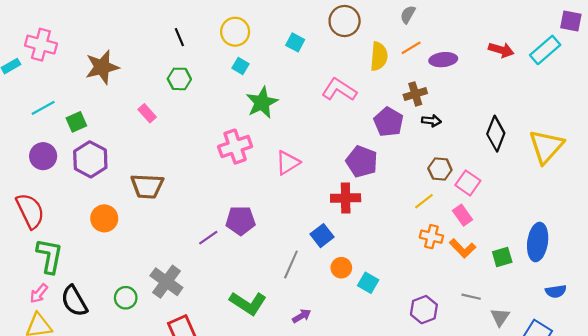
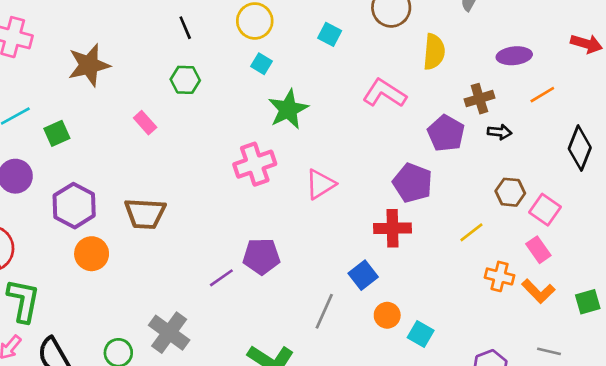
orange line: (411, 48) -> (542, 95), moved
purple hexagon: (90, 159) -> (74, 206), moved
yellow line: (424, 201) -> (471, 232), moved

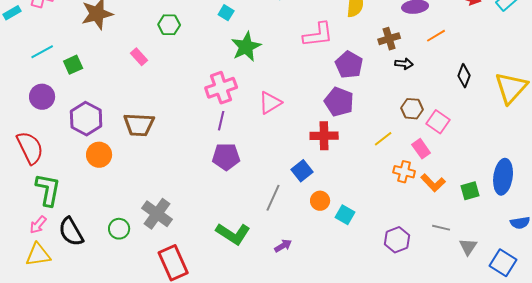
pink L-shape: (384, 93) -> (318, 35), turned 140
purple pentagon: (446, 133) -> (349, 65), moved
black diamond: (580, 148) -> (464, 76), size x0.7
pink rectangle: (538, 250) -> (421, 149), moved
purple line: (221, 278) -> (221, 121), moved, turned -42

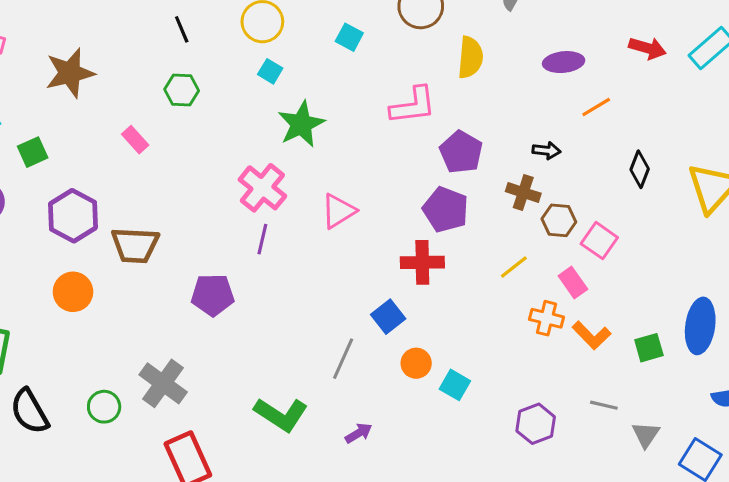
brown cross: (389, 39) -> (523, 192), moved, turned 35
pink cross: (221, 88) -> (262, 188), turned -32
purple hexagon: (86, 119) -> (73, 216), moved
purple pentagon: (226, 157) -> (213, 295), moved

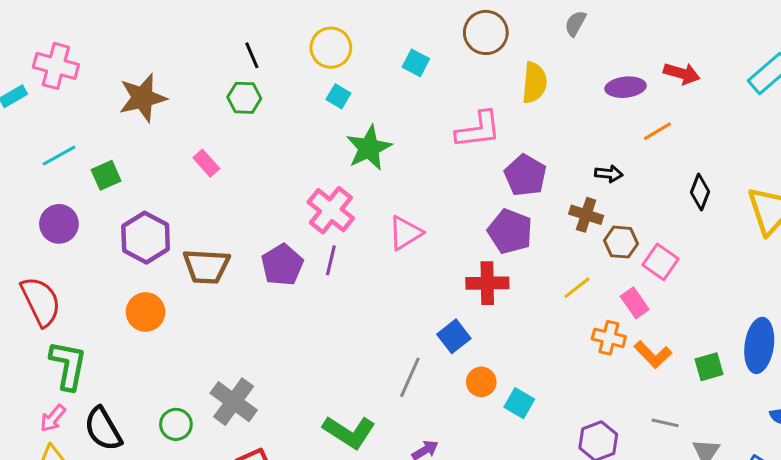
red arrow: (647, 48) -> (682, 73), moved
green hexagon: (182, 90) -> (244, 98), moved
purple pentagon: (213, 295) -> (282, 265), moved, turned -30

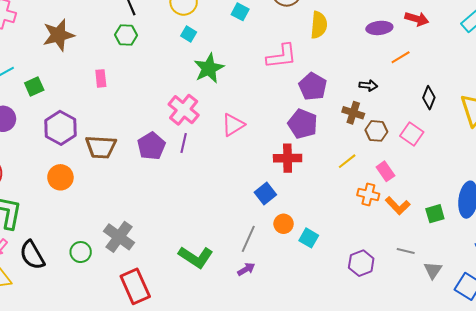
pink rectangle: (206, 163) -> (101, 78), turned 36
pink square: (660, 262) -> (412, 134), moved
gray line: (410, 377) -> (248, 239), moved

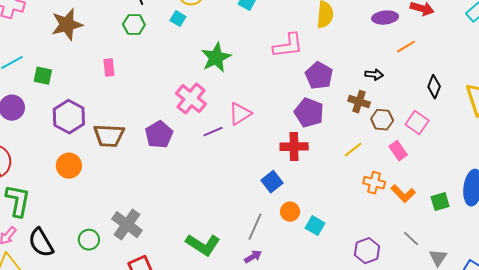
cyan square: (189, 34) -> (178, 19), moved
green square: (34, 87) -> (43, 76), turned 36
purple line: (184, 143) -> (213, 132), moved, turned 54
pink rectangle: (385, 171) -> (398, 151), moved
gray line: (406, 251) -> (411, 239), turned 30

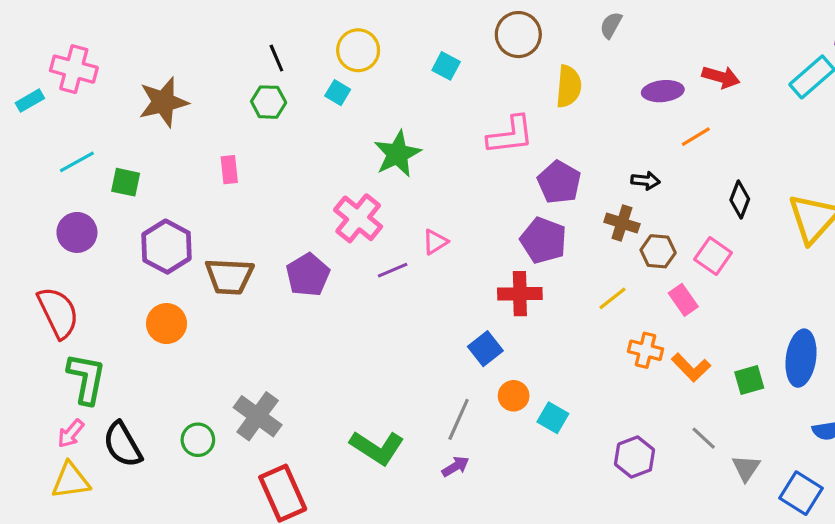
pink triangle: (240, 114) -> (435, 242), size x0.7

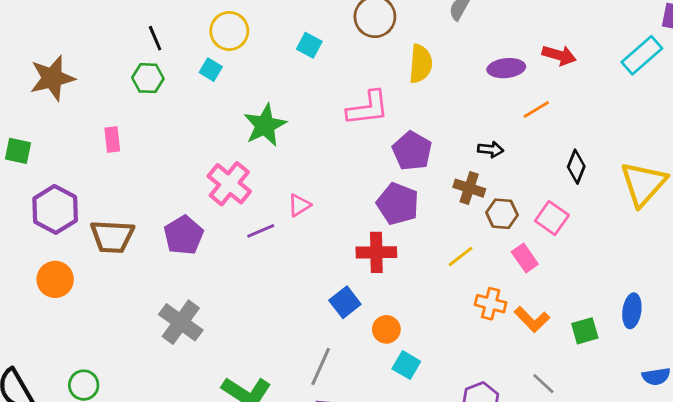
blue ellipse: (801, 358) -> (632, 311), size x0.7
orange circle: (514, 396) -> (386, 329), moved
gray cross: (258, 416) -> (181, 322), moved

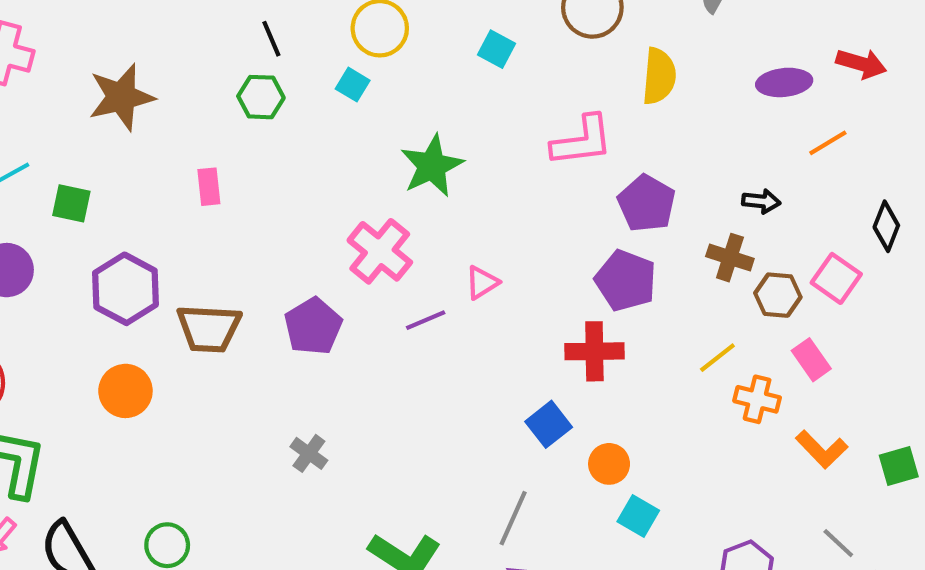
pink square: (552, 218) -> (836, 278), moved
orange cross: (491, 304) -> (757, 399), moved
gray cross: (181, 322) -> (309, 453), size x0.6

